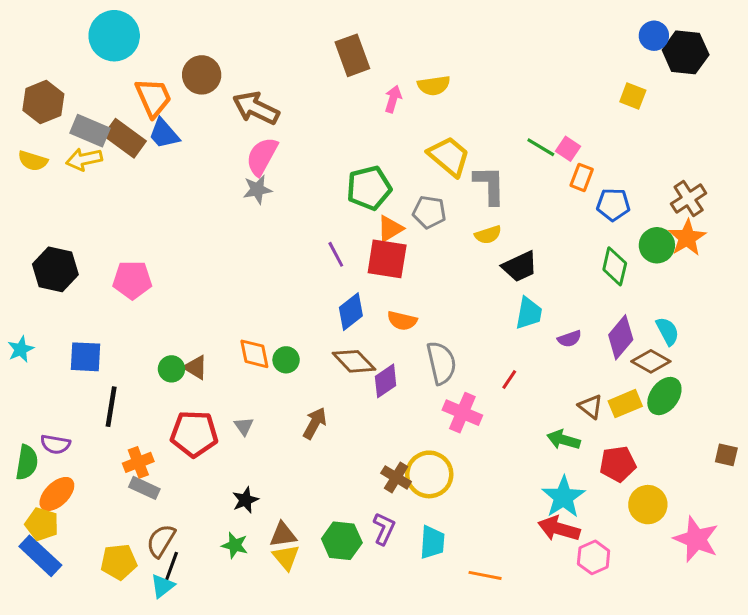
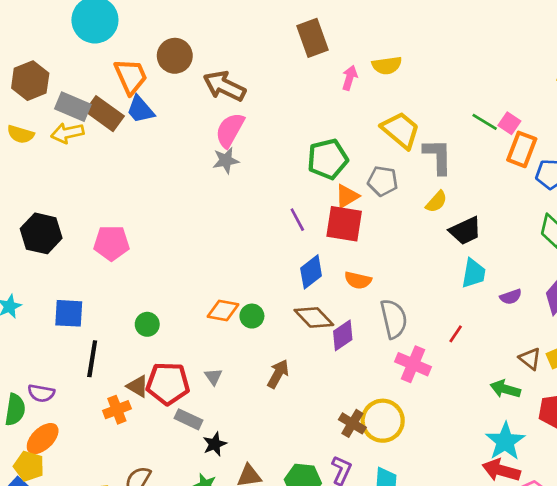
orange rectangle: (582, 177) -> (522, 149), size x1.4
yellow semicircle: (488, 235) -> (436, 202), turned -30
orange diamond: (254, 354) -> (223, 311), turned -68
brown triangle: (196, 367) -> (138, 386), moved
gray rectangle: (144, 488) -> (189, 419), moved

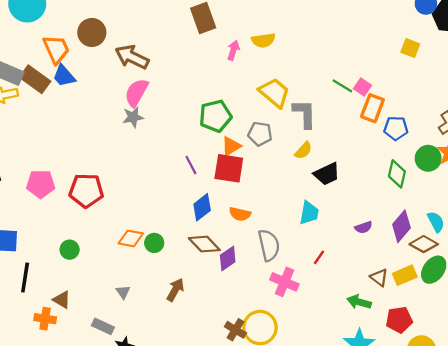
cyan trapezoid: (474, 273) -> (309, 213), moved
red pentagon: (168, 384) -> (86, 191), moved
orange cross: (117, 410) -> (45, 319), turned 30

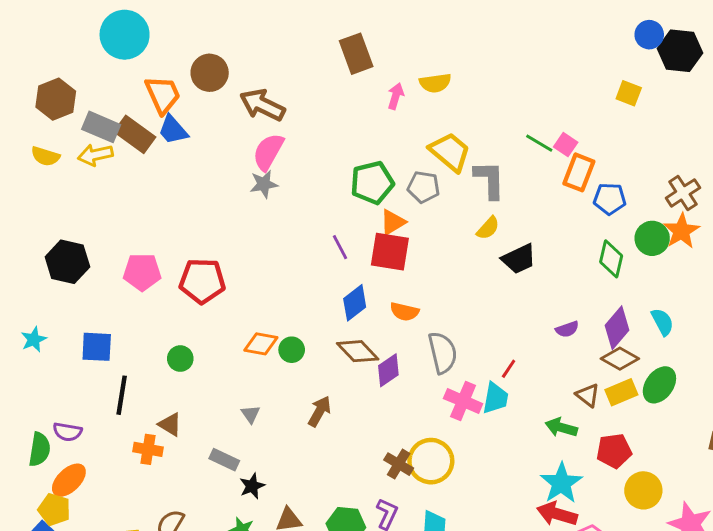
gray pentagon: (260, 134) -> (424, 187), moved
cyan trapezoid: (309, 213) -> (495, 398), moved
brown diamond: (424, 244) -> (620, 359), moved

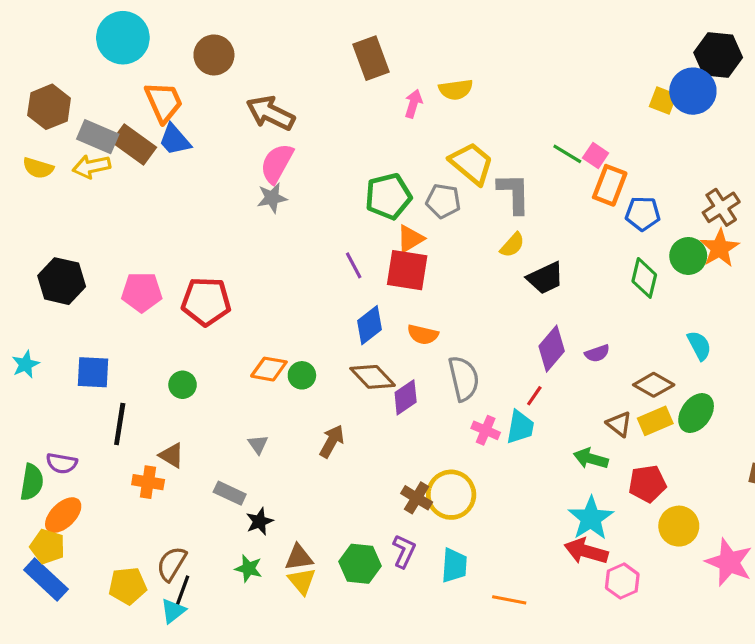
blue circle: (649, 35) -> (693, 91), moved, size x1.5
brown circle: (210, 73) -> (214, 55), moved
purple diamond: (617, 328) -> (552, 349), moved
pink cross: (463, 401) -> (486, 430), size x0.7

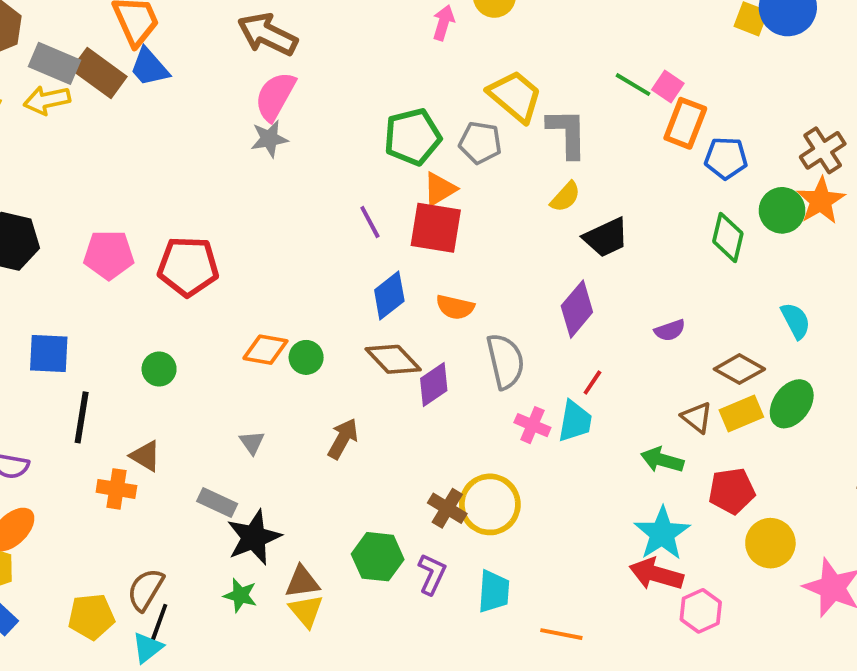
purple diamond: (552, 349) -> (577, 309), moved
black star: (260, 521) -> (254, 537), size x1.6
green hexagon: (360, 564) -> (378, 557), moved

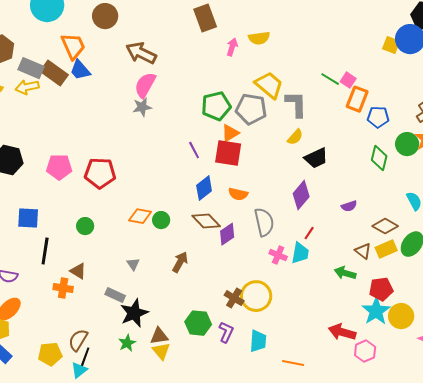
gray pentagon: (480, 143) -> (251, 109), size x1.4
cyan star: (662, 533) -> (376, 311), moved
green star: (240, 595) -> (127, 343), turned 30

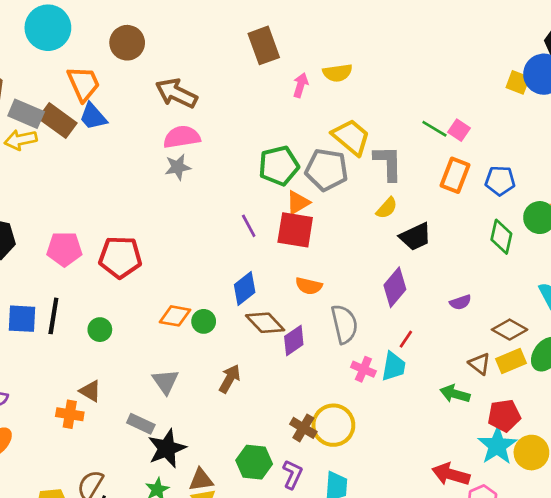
pink semicircle: (145, 85) -> (182, 137), turned 52
orange rectangle: (357, 99) -> (455, 175), moved
blue diamond: (204, 188) -> (245, 289), moved
black line: (45, 251) -> (53, 316), moved
gray triangle: (133, 264) -> (165, 381), size x1.5

